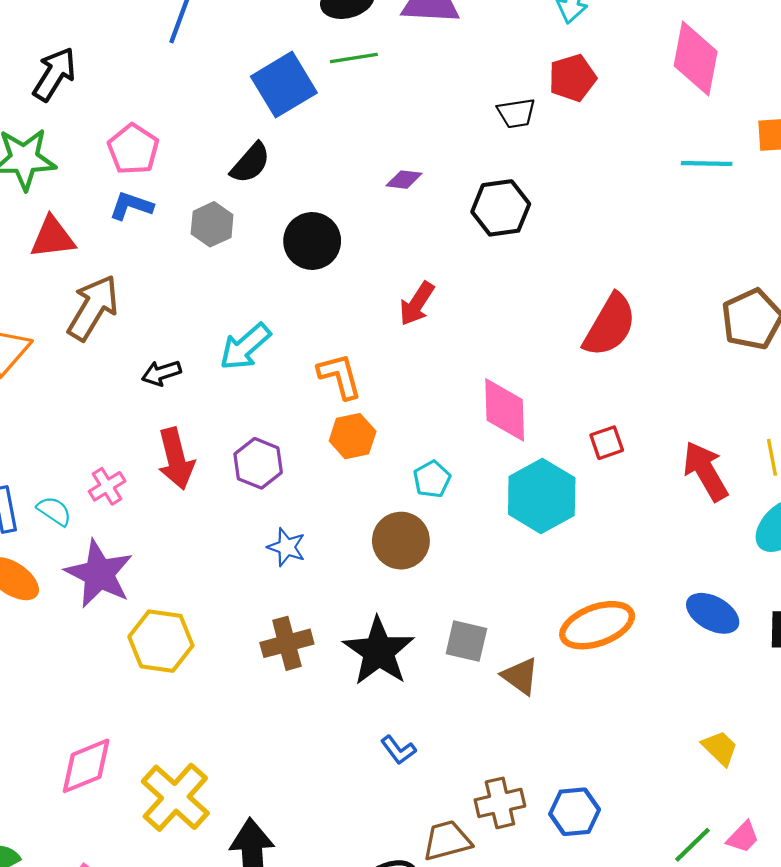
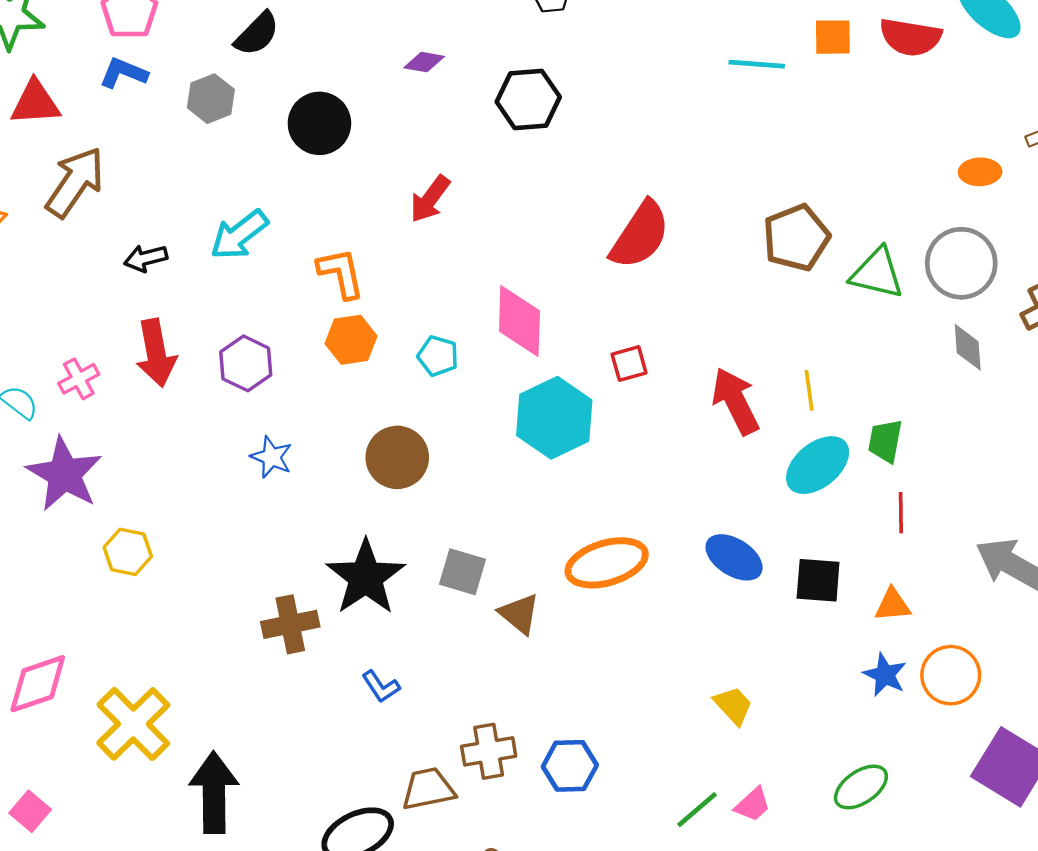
cyan pentagon: (432, 479) -> (438, 356), moved, turned -30
yellow hexagon: (161, 641) -> (128, 552), size x0.7
brown cross: (287, 643) -> (290, 624), moved

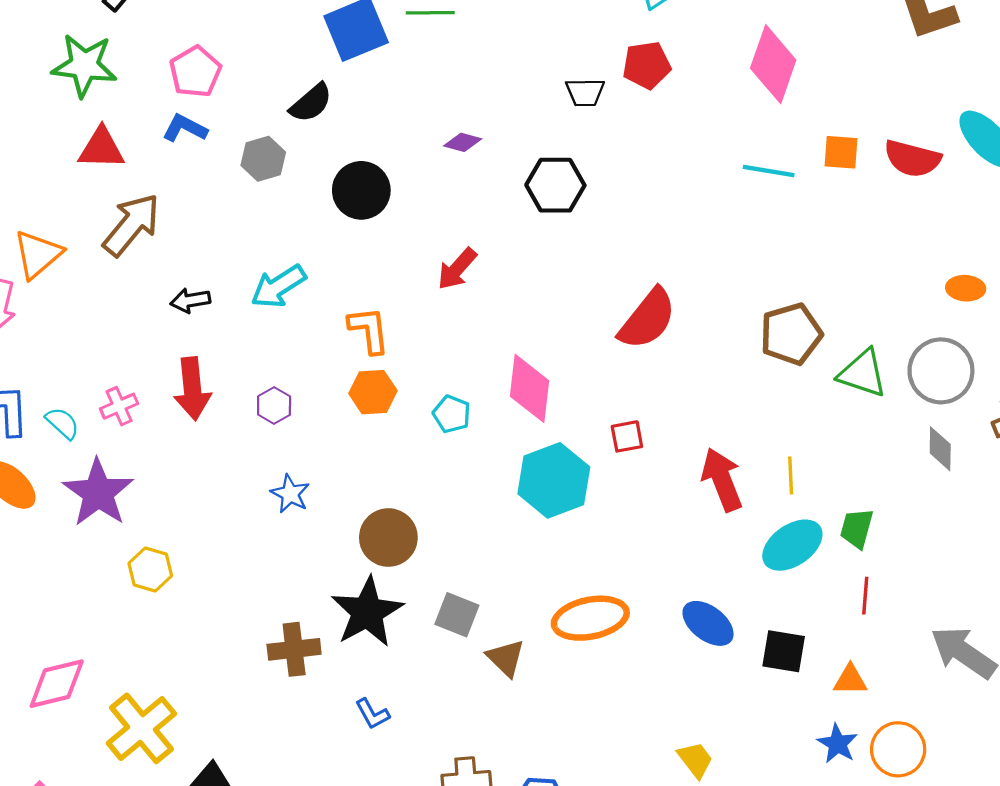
purple hexagon: (246, 363) -> (274, 405), size x0.7
brown circle: (397, 457) -> (388, 538), moved

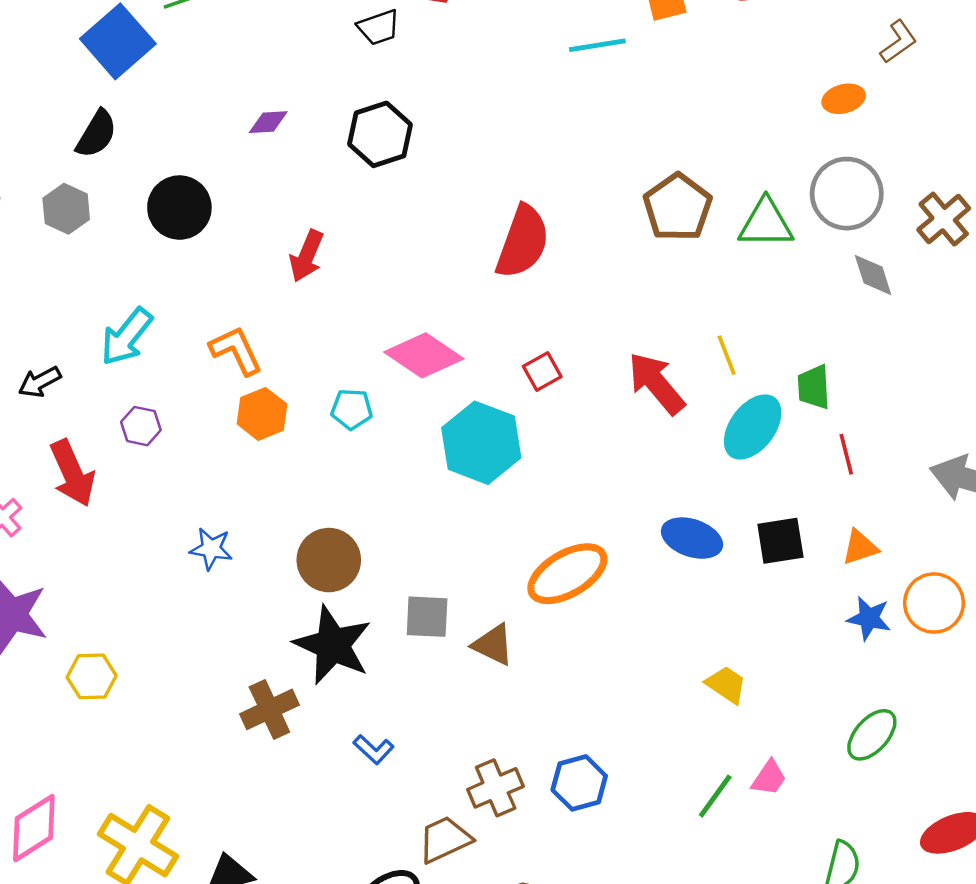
pink diamond: (529, 388) -> (424, 355), turned -44
purple hexagon: (274, 405) -> (141, 426), moved

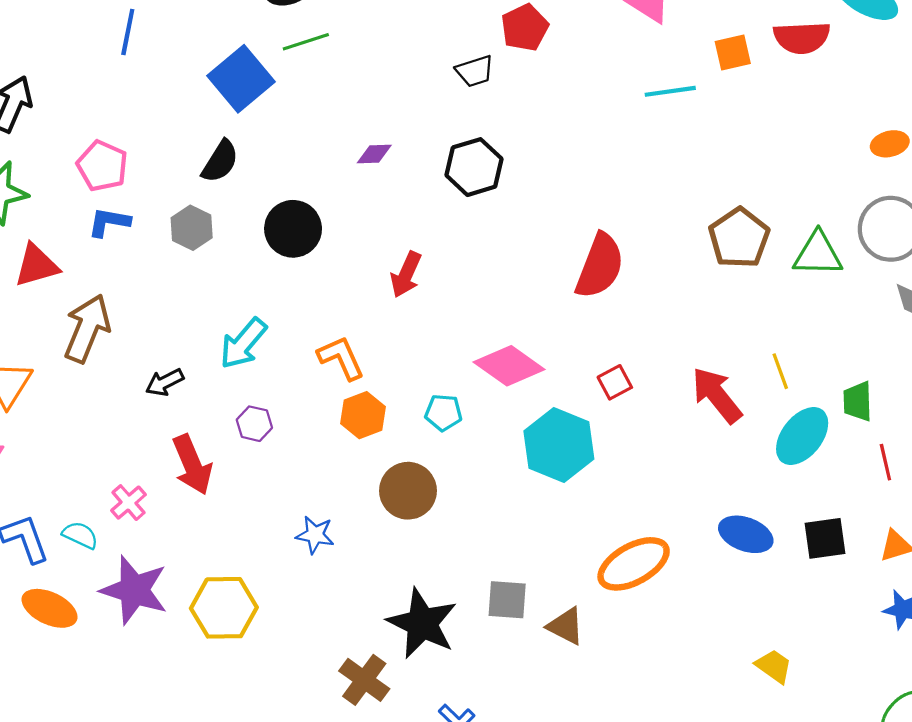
brown circle: (329, 560) -> (408, 491), moved
yellow hexagon: (92, 676) -> (224, 608), moved, size x1.5
brown cross: (269, 709) -> (364, 680), turned -30

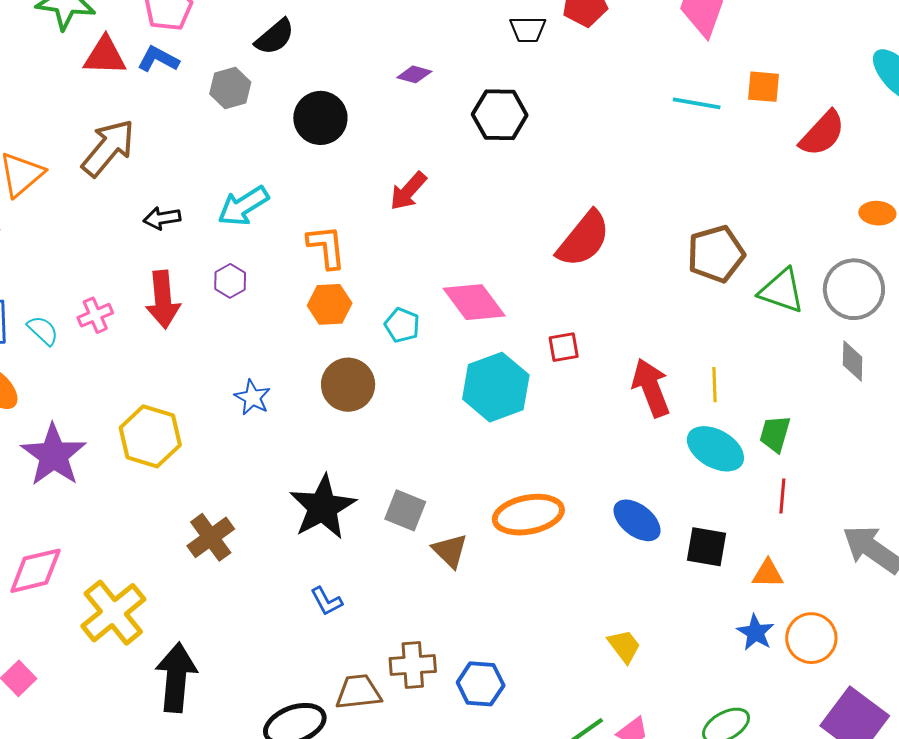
red semicircle: (802, 38) -> (822, 133), moved, turned -62
red triangle: (36, 265) -> (105, 56), moved
cyan ellipse: (802, 436) -> (715, 449), turned 64
purple star: (134, 590) -> (54, 455), moved
brown cross: (364, 680) -> (211, 537), moved

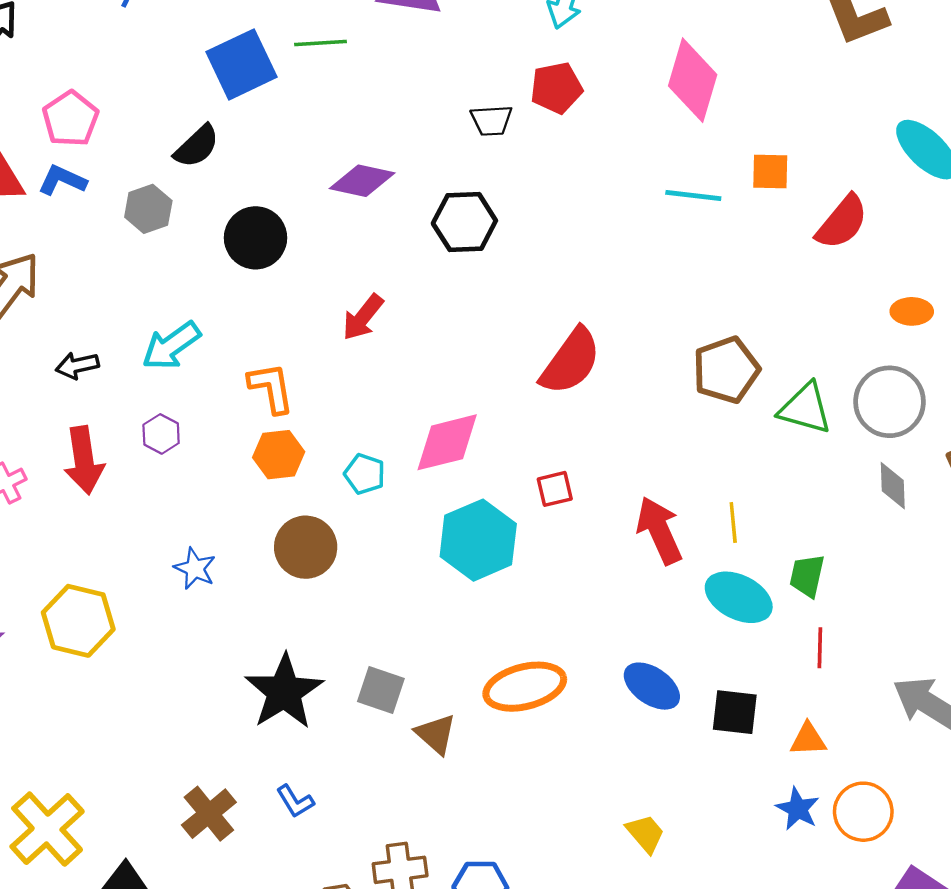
purple diamond: (414, 74) -> (362, 181), size x1.6
pink diamond: (474, 302) -> (447, 442), turned -64
brown cross: (211, 537) -> (209, 814), moved

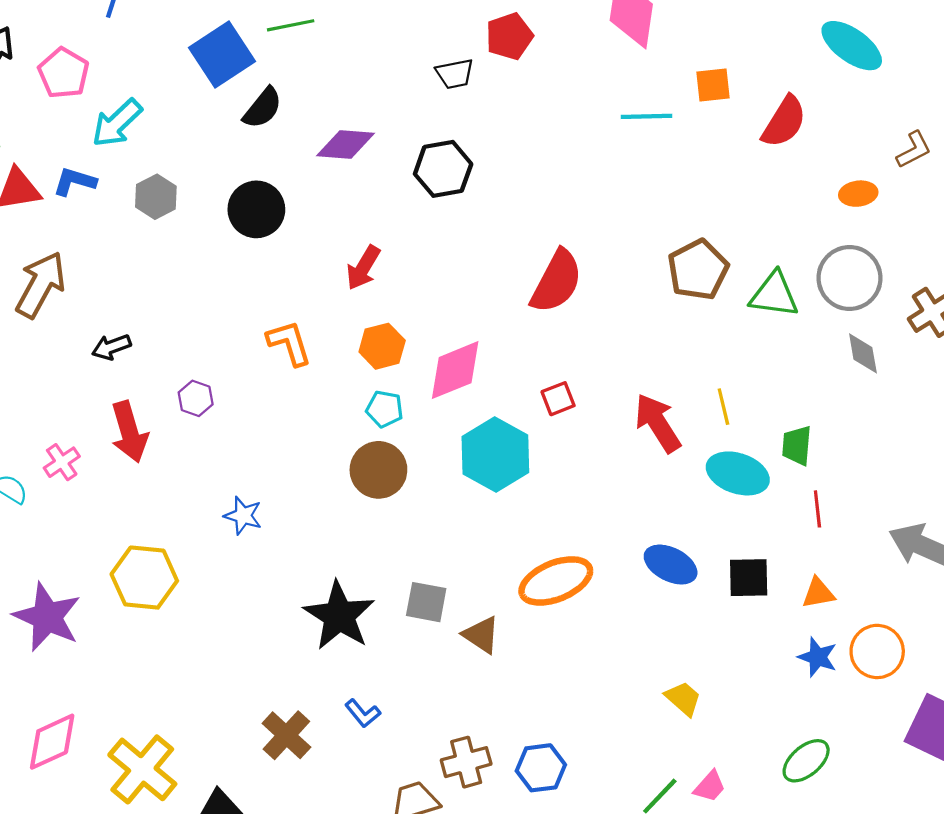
pink pentagon: (70, 119) -> (64, 73), moved
black semicircle: (197, 146) -> (263, 108), moved
cyan arrow: (171, 346) -> (117, 123), moved
orange hexagon: (279, 455) -> (382, 346), moved
brown circle: (306, 547) -> (378, 470), moved

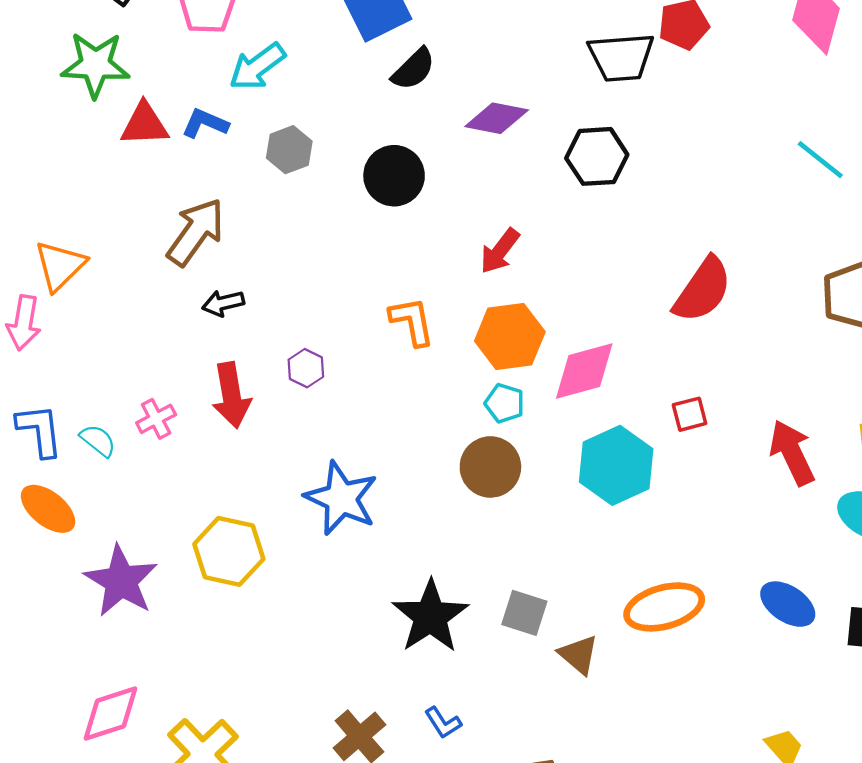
black trapezoid: (455, 74) -> (621, 57), size x1.6
cyan line: (647, 116) -> (820, 160), moved, turned 33
brown arrow: (41, 285) -> (196, 232), moved
orange hexagon: (382, 346) -> (510, 336), size x1.4
blue star: (243, 516) -> (341, 498), size x1.8

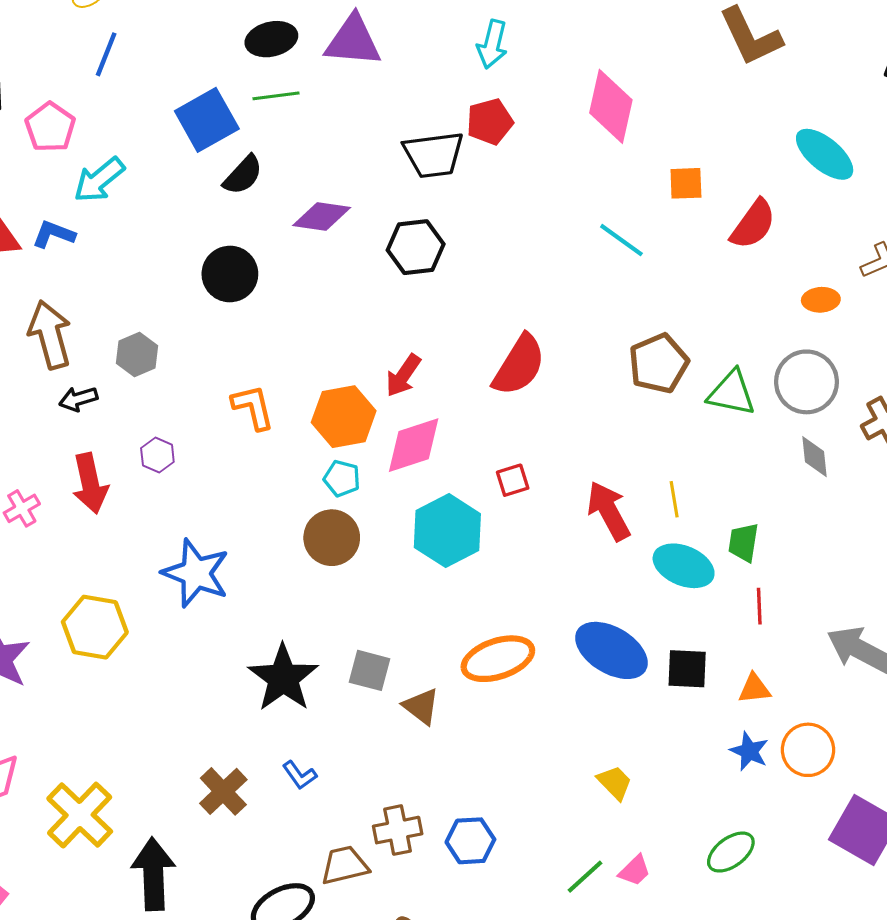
gray hexagon: (289, 150) -> (137, 355), moved
brown arrow: (196, 232) -> (50, 335), turned -48
red arrow: (500, 251) -> (403, 375), moved
blue ellipse: (788, 604) -> (611, 650), size x1.4

